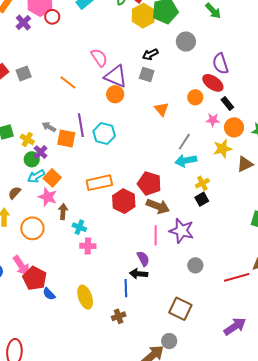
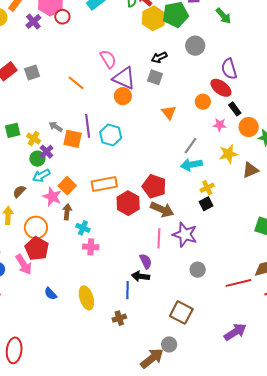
orange circle: (234, 127) -> (249, 127), moved
orange square: (52, 178) -> (67, 186), moved
red pentagon: (35, 278) -> (37, 249), moved

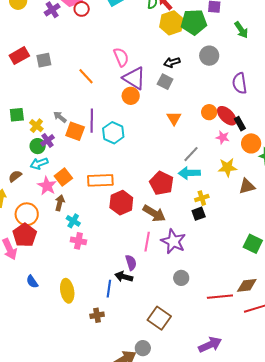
red ellipse: (221, 88) -> (227, 116), moved
red pentagon: (154, 186) -> (162, 183), moved

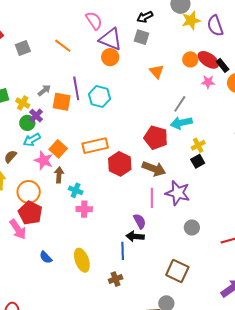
gray square: (44, 60) -> (23, 48), moved
gray arrow: (60, 117) -> (44, 90), turned 112
yellow star: (227, 167) -> (191, 20), moved

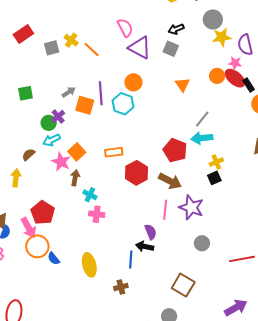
orange circle: (110, 57) -> (133, 82), moved
pink star: (208, 82) -> (235, 63), moved
yellow cross: (23, 103) -> (71, 40), moved
orange rectangle: (95, 146) -> (114, 152), size x0.7
orange circle: (29, 192) -> (37, 246), moved

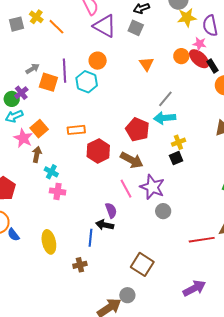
pink line: (165, 210) -> (126, 189), turned -36
gray circle: (202, 243) -> (163, 211), moved

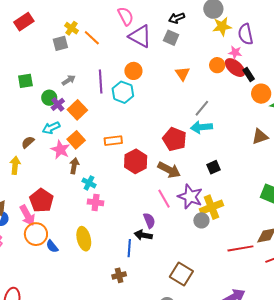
gray square: (17, 24) -> (60, 43), moved
orange square: (48, 82) -> (77, 110), moved, turned 30
green circle: (12, 99) -> (49, 98), moved
yellow cross: (178, 142) -> (211, 207), moved, size x1.6
yellow ellipse: (49, 242) -> (84, 239), moved

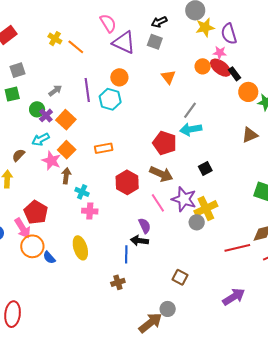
gray square: (60, 43) -> (18, 70), moved
red hexagon: (136, 161) -> (127, 182), moved
brown square: (181, 274) -> (180, 277), size x0.7

